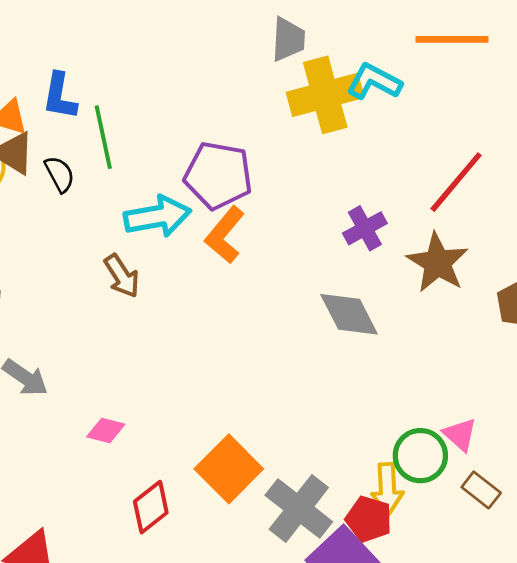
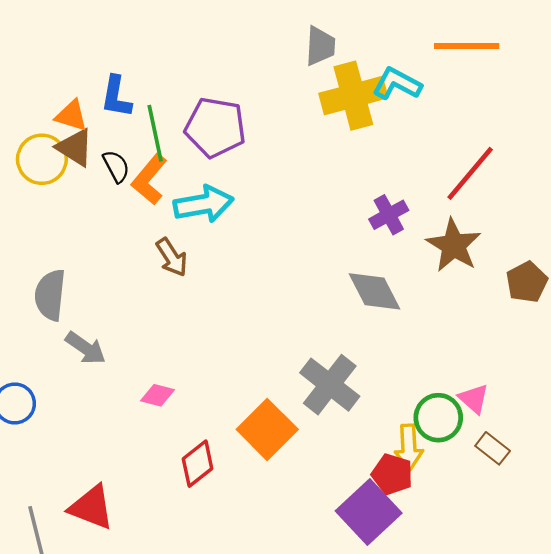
purple pentagon: (218, 175) -> (215, 127), moved
orange L-shape: (225, 235) -> (149, 179), moved
gray cross: (299, 508) -> (330, 385), moved

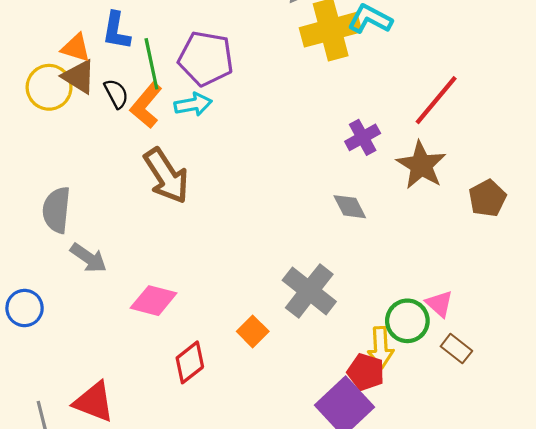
cyan arrow: (204, 204) -> (193, 104), moved, size x0.7
brown arrow: (172, 257) -> (166, 176), size x1.6
gray diamond: (375, 291) -> (350, 207), size x0.7
pink diamond: (157, 395) -> (154, 301), size x1.5
orange square: (267, 429) -> (253, 331), size x0.6

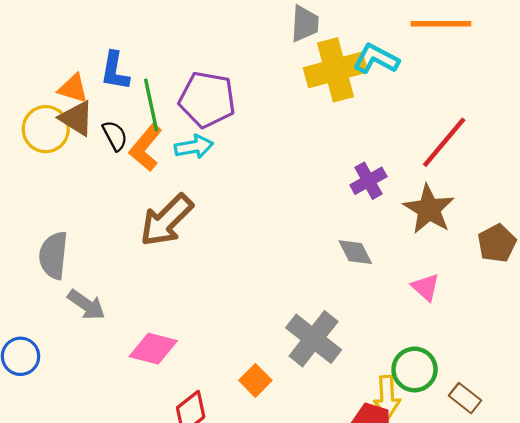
brown arrow: (166, 176) -> (166, 220), turned 78
pink triangle: (439, 304) -> (426, 287), moved

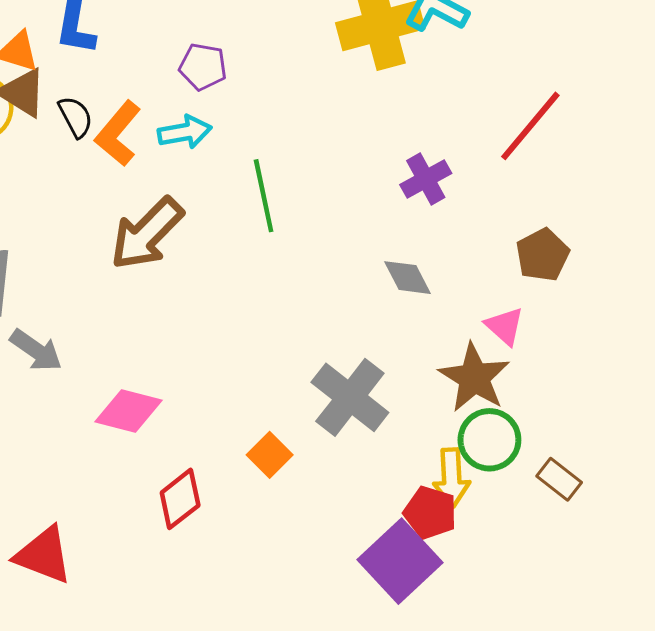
purple pentagon: (207, 99) -> (203, 67), size x0.6
green line: (151, 105) -> (264, 196), moved
brown star: (429, 209) -> (474, 378), moved
brown pentagon: (497, 243) -> (543, 255), moved

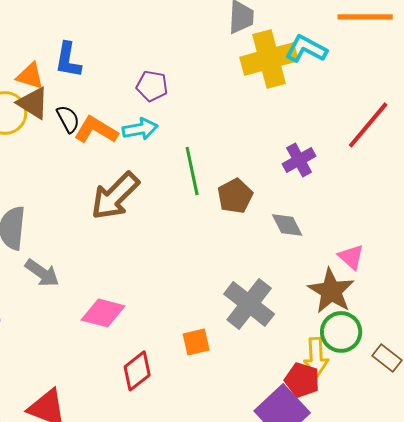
orange L-shape: (118, 134) -> (96, 130), turned 81
brown pentagon: (543, 255) -> (235, 196), moved
orange square: (270, 455) -> (196, 342), turned 32

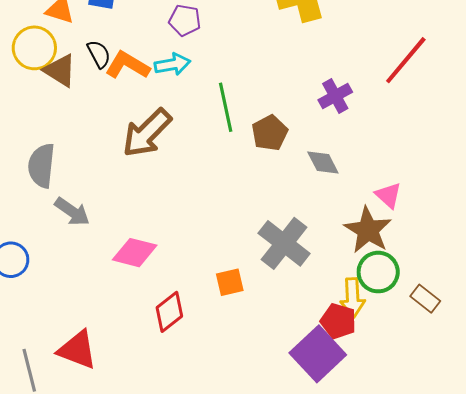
brown triangle: (33, 103) -> (60, 70), moved

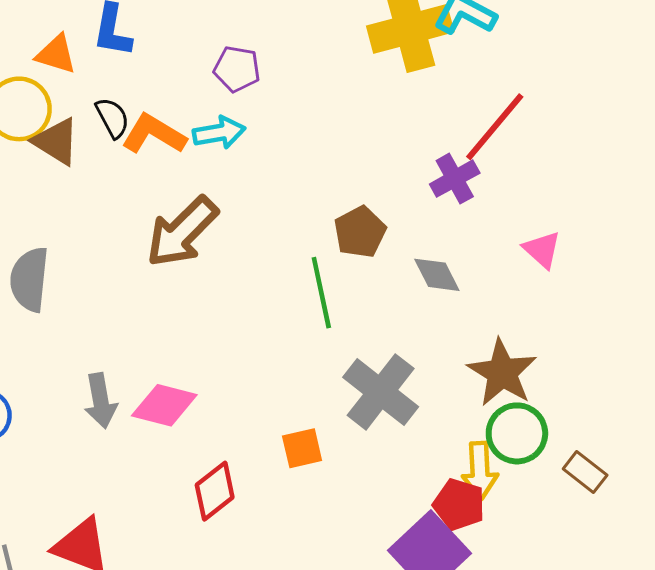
red line: (406, 60) -> (495, 127), moved
green line: (226, 107) -> (321, 293), moved
pink triangle: (388, 195) -> (542, 250), moved
gray arrow: (72, 212) -> (101, 401), moved, turned 45

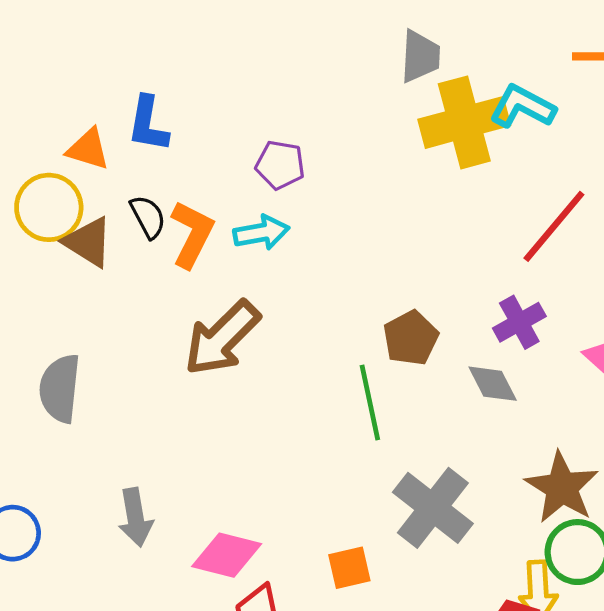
orange L-shape: (154, 134) -> (192, 234), turned 86
purple cross: (455, 179) -> (519, 322), moved
pink diamond: (164, 405) -> (227, 555), moved

